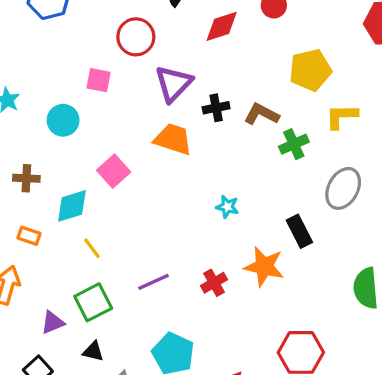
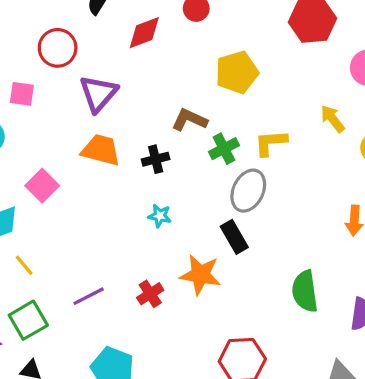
black cross: (216, 108) -> (156, 159), moved
yellow L-shape: (342, 116) -> (271, 143), moved
gray ellipse: (343, 188) -> (248, 191), moved

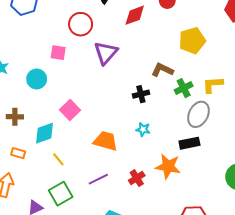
orange trapezoid: (101, 150) -> (106, 141), moved
black rectangle: (234, 237) -> (189, 143), turned -72

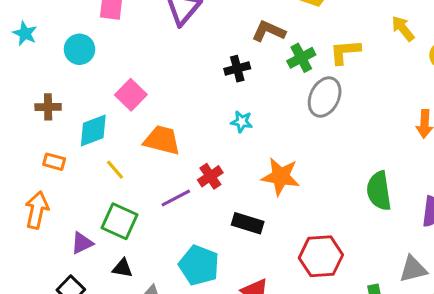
orange trapezoid: (106, 141) -> (162, 140), moved
black rectangle: (189, 143) -> (248, 223), moved, turned 30
red cross: (137, 178) -> (210, 176), moved
green square: (61, 194) -> (120, 221), turned -35

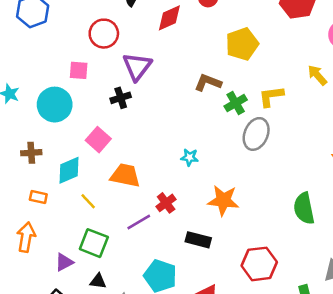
cyan circle: (80, 49) -> (55, 105), size x1.4
black cross: (237, 69) -> (121, 98), moved

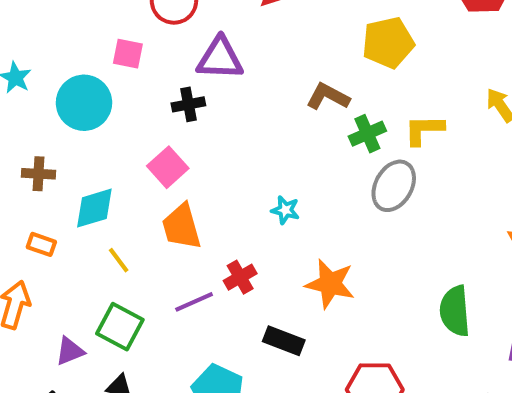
purple triangle: (137, 67) -> (220, 58), turned 48
pink square: (98, 140) -> (168, 167), moved
orange trapezoid: (125, 175) -> (181, 227), turned -124

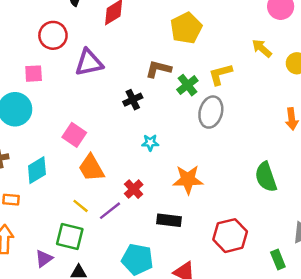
black cross: (188, 104) -> (133, 100), moved
yellow line: (119, 260) -> (81, 206), moved

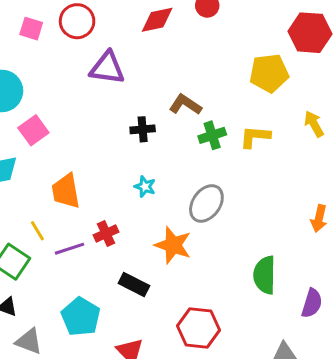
yellow pentagon: (186, 28) -> (269, 73), moved
pink square: (34, 74) -> (31, 29), moved
gray ellipse: (211, 112) -> (206, 203), moved
pink square: (74, 135) -> (33, 130), moved

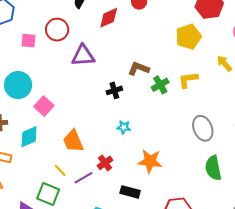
gray ellipse: (206, 203) -> (203, 128), moved, turned -45

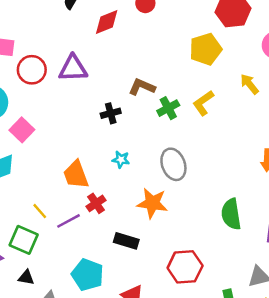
red circle: (57, 30) -> (32, 70), moved
yellow L-shape: (188, 80) -> (203, 103), turned -30
gray ellipse: (203, 128) -> (173, 164), moved
orange trapezoid: (73, 141) -> (76, 175), moved

